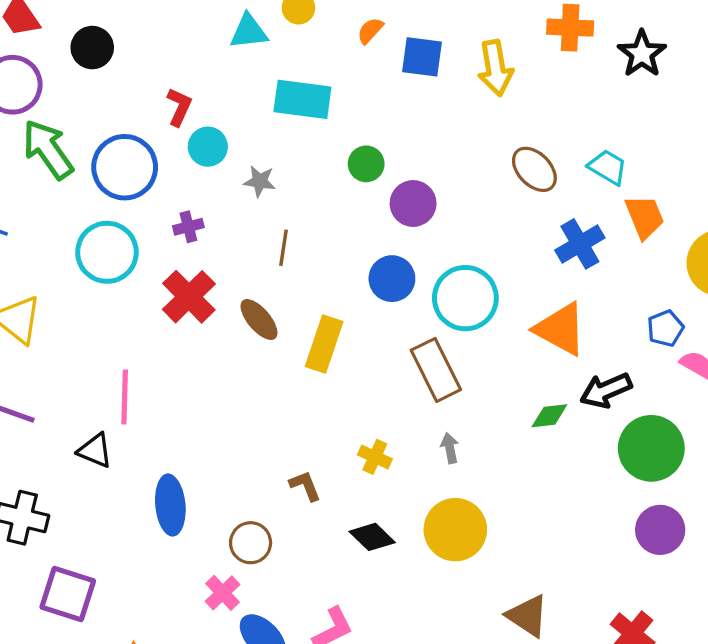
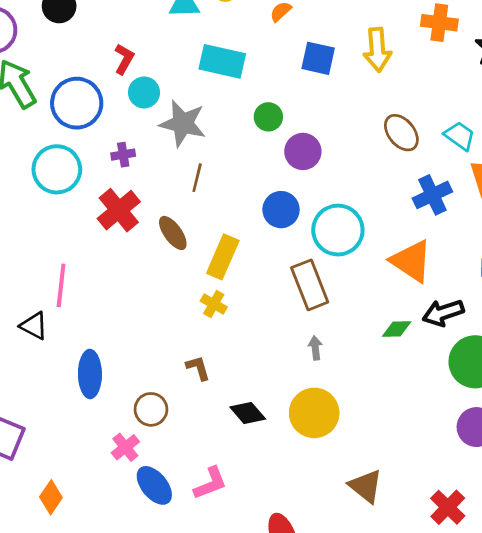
blue square: (422, 57) -> (318, 58), moved
gray star: (260, 181) -> (183, 123), size x1.8
yellow cross: (375, 457) -> (214, 304), moved

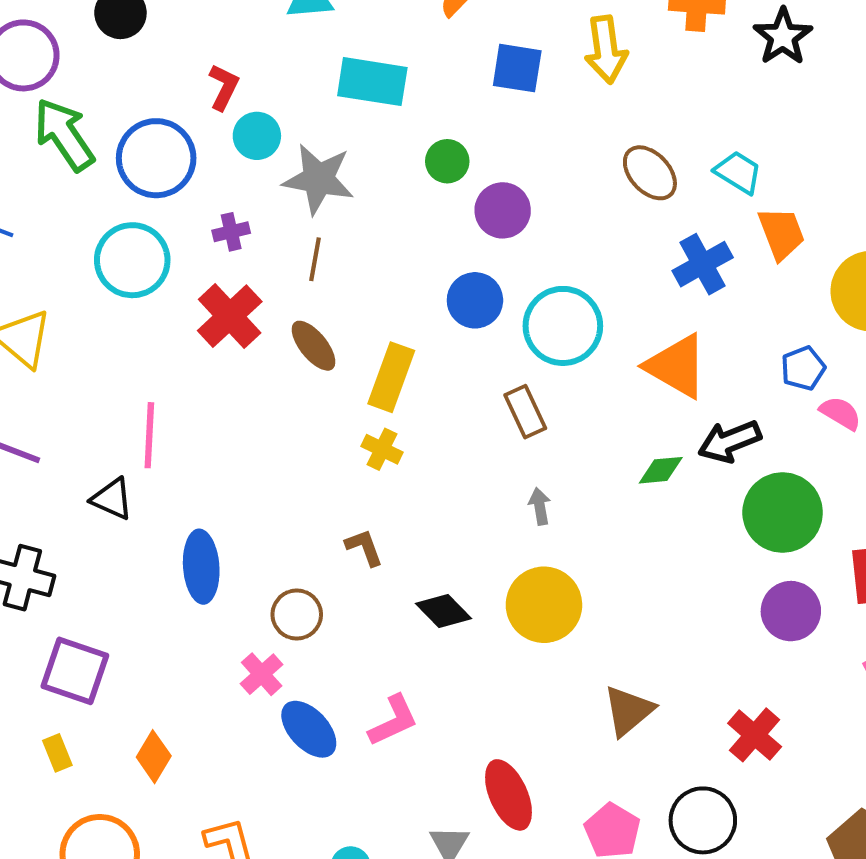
brown line: (197, 178) -> (315, 259), moved
brown rectangle: (310, 285) -> (525, 412), size x0.7
brown triangle: (366, 486) -> (628, 711), turned 45

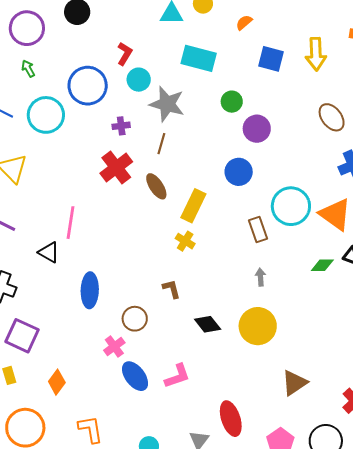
green arrow: (64, 134) -> (28, 69), moved, size x0.5
cyan circle: (132, 260) -> (46, 115), moved
cyan circle: (563, 326) -> (291, 206), moved

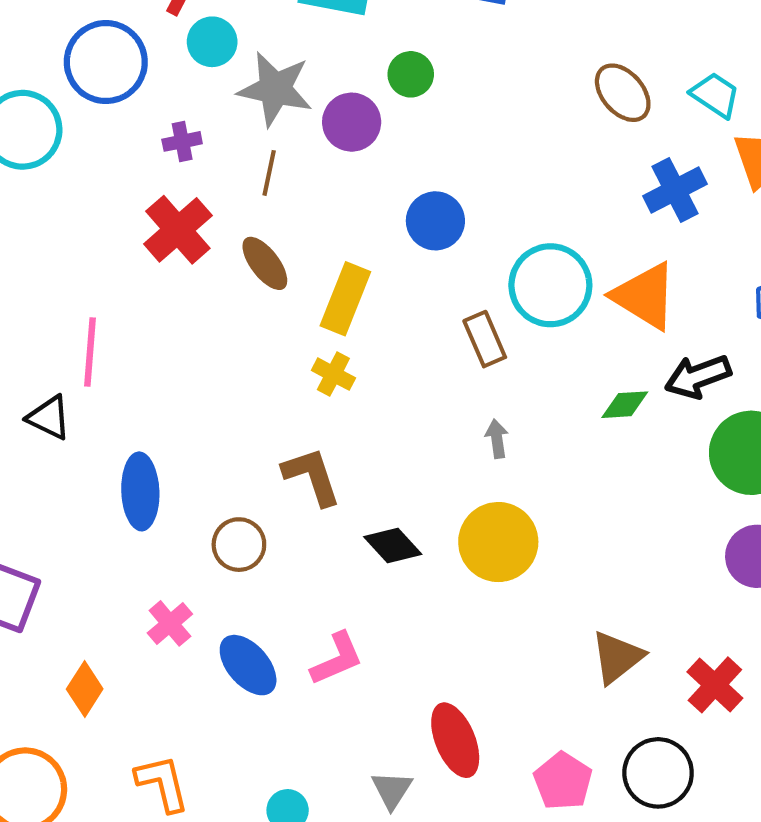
purple circle: (257, 129) -> (352, 122), moved
brown L-shape: (171, 289) -> (312, 476), size x1.5
pink cross: (114, 347) -> (170, 623), moved
brown triangle: (294, 383) -> (617, 657), moved

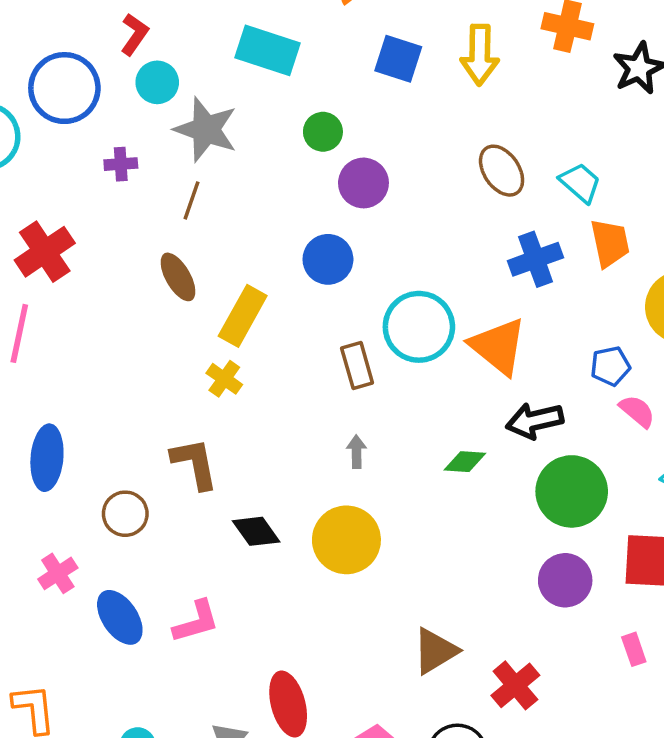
purple circle: (352, 122) -> (363, 183), moved
red cross: (178, 230) -> (45, 252), moved
green diamond: (625, 405) -> (465, 462), moved

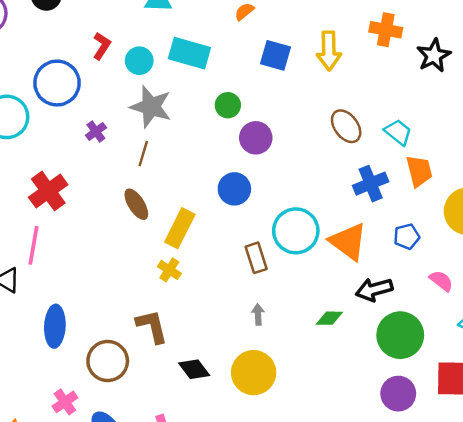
cyan circle: (157, 82) -> (139, 61), moved
purple cross: (121, 164) -> (96, 132), turned -30
blue pentagon: (610, 366) -> (407, 236), moved
brown circle: (125, 514) -> (108, 361), size x1.4

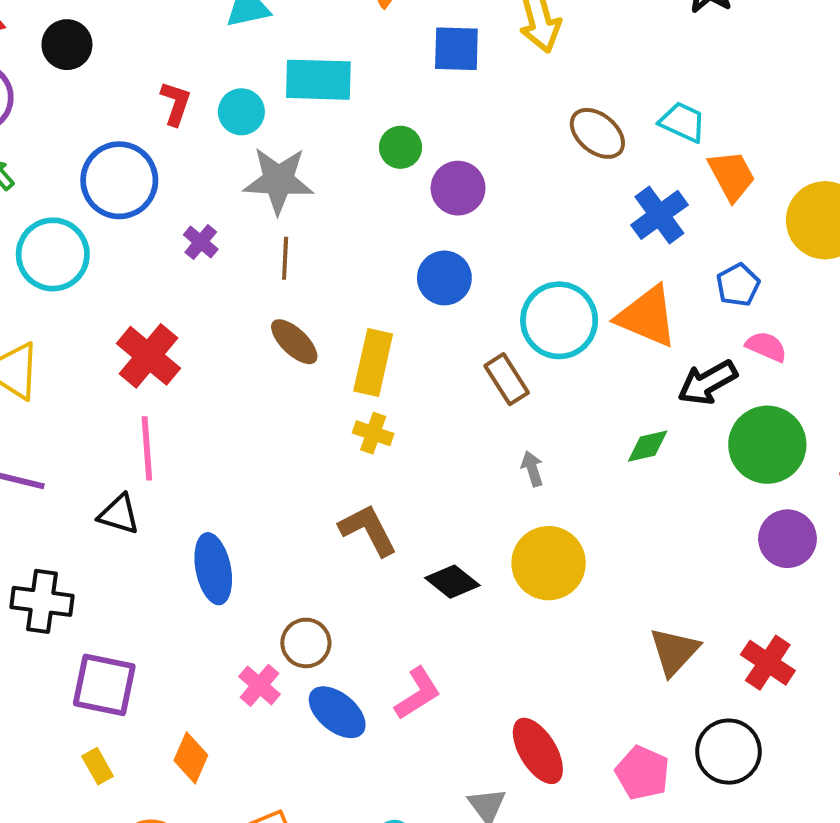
pink semicircle: (441, 281) -> (766, 347), moved
brown circle: (108, 361) -> (306, 643), moved, size x0.7

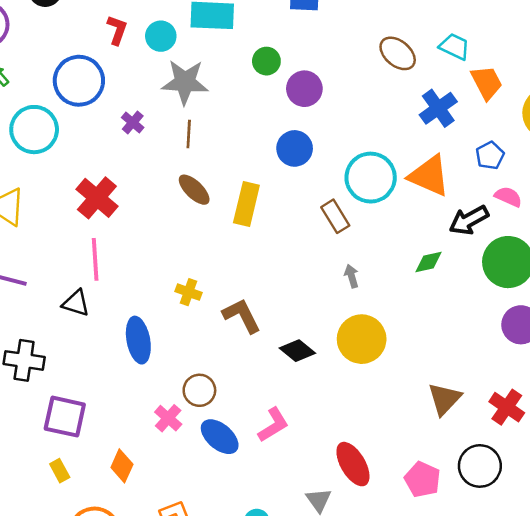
yellow cross: (373, 433) -> (188, 292), moved

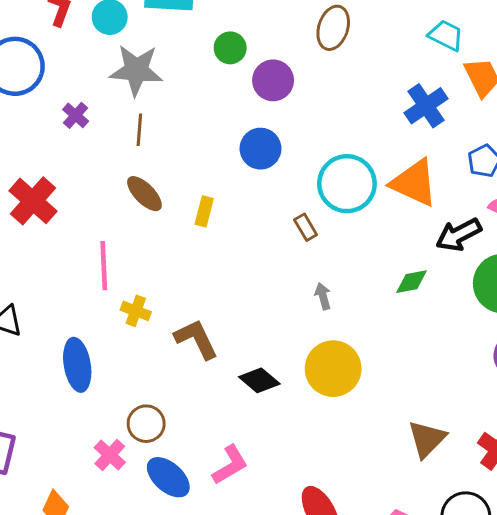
brown ellipse: (398, 53) -> (333, 28), moved, turned 66
yellow rectangle: (246, 204) -> (204, 211), size x0.6
brown rectangle: (335, 216) -> (306, 227), size x0.7
pink line: (95, 259) -> (104, 266), moved

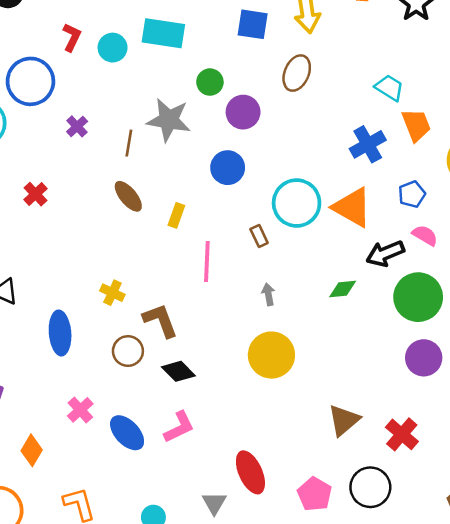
gray star: (136, 70) -> (169, 120), moved
red cross: (33, 201) -> (35, 194), size x0.6
pink line: (104, 266) -> (207, 261), moved
black diamond: (259, 380) -> (178, 371), moved
brown circle: (146, 424) -> (128, 351), moved

